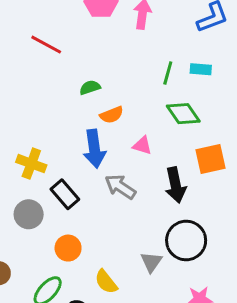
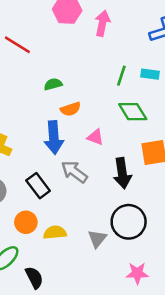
black rectangle: (65, 194) -> (38, 186), moved
yellow semicircle: (106, 282) -> (55, 232), moved, turned 120

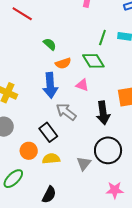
green semicircle: (53, 84) -> (50, 44), turned 56
green diamond: (133, 112) -> (93, 61), moved
black rectangle: (38, 186) -> (48, 132), moved
black semicircle: (34, 278) -> (49, 195), moved, turned 54

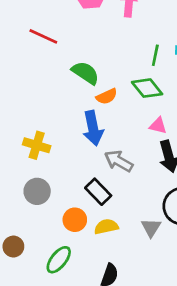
green semicircle: (50, 44) -> (85, 73), size x1.5
pink triangle: (82, 85) -> (158, 126), moved

